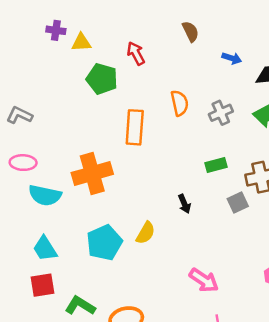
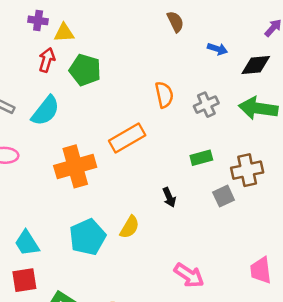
red arrow: (136, 53) -> (47, 60), moved, turned 45
orange rectangle: (135, 127) -> (127, 138), moved, turned 56
cyan semicircle: (45, 195) -> (45, 111), moved, turned -64

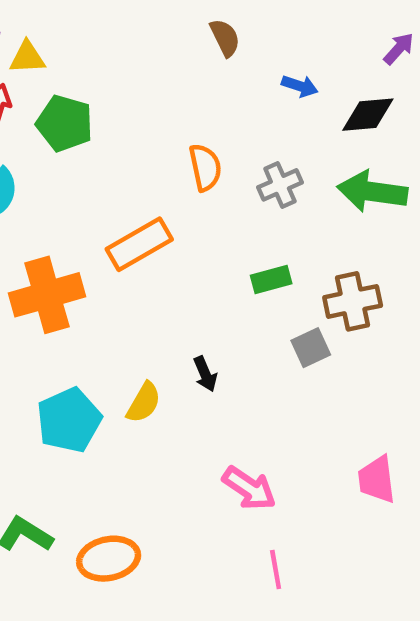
black arrow: (169, 197) -> (205, 374), moved

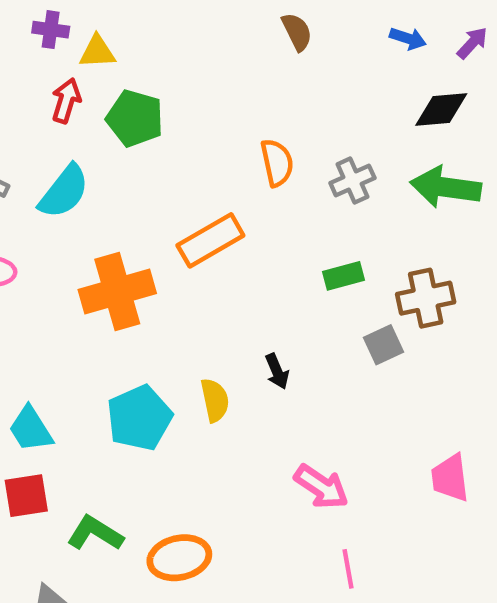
blue arrow: (300, 86) -> (408, 38), moved
yellow semicircle: (144, 403) -> (215, 400), turned -42

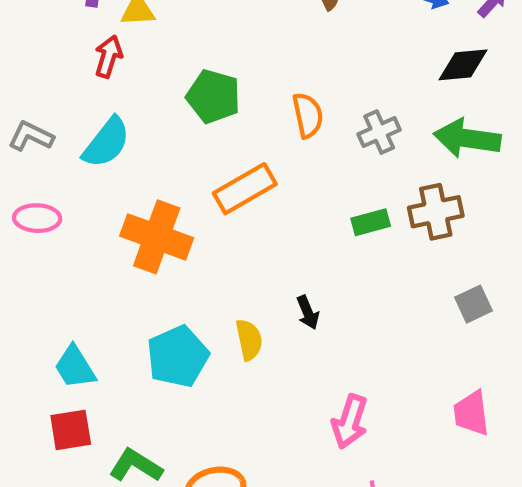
green pentagon: (135, 118) -> (213, 96), moved
orange cross: (117, 291) -> (157, 237), turned 36
brown cross: (426, 298) -> (436, 212), moved
gray square: (384, 345) -> (473, 304), moved
pink arrow: (321, 487) -> (350, 422), turned 74

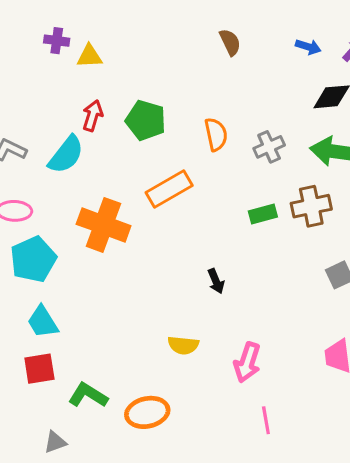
red arrow: (108, 57) -> (93, 116), moved
yellow semicircle: (249, 340) -> (183, 345), moved, turned 108
cyan pentagon: (178, 357) -> (33, 259), moved

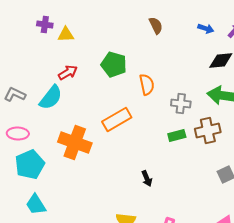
red arrow: (93, 116) -> (68, 72), turned 42
green pentagon: (146, 120) -> (114, 64), moved
gray cross: (269, 147) -> (181, 104), moved, turned 30

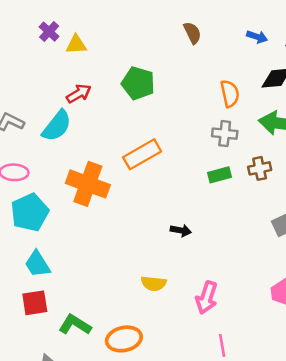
purple cross: (45, 24) -> (49, 32), turned 35
orange semicircle: (147, 84) -> (230, 94), moved
brown cross: (208, 130) -> (260, 168), size x0.7
black arrow: (147, 178) -> (181, 230), turned -56

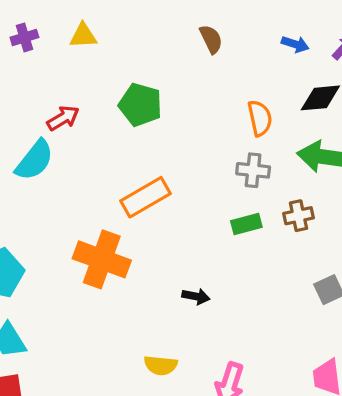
purple cross: (49, 32) -> (24, 37), turned 30
yellow triangle: (76, 44) -> (83, 36), moved
orange cross: (88, 184) -> (102, 259), moved

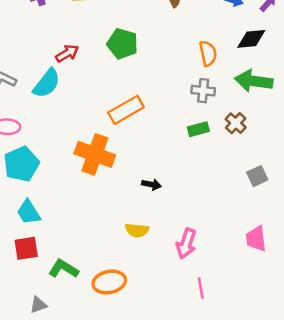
brown cross: (298, 216) -> (236, 123), turned -35
black arrow: (196, 296) -> (151, 185), moved

